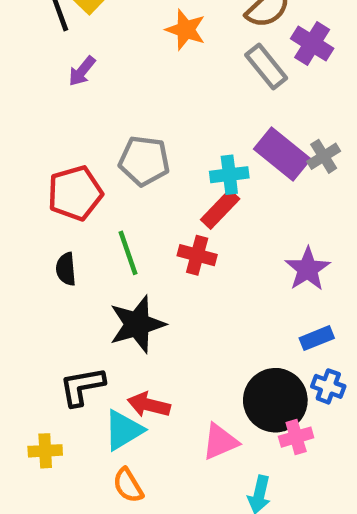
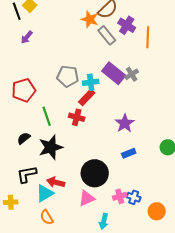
orange star: (186, 30) -> (90, 19), moved
gray pentagon: (144, 161) -> (68, 76), moved
black semicircle: (66, 269) -> (24, 138), moved, turned 56
blue cross: (328, 386) -> (134, 197), moved
black circle: (275, 400) -> (95, 173), moved

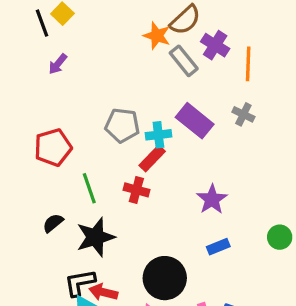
gray cross: (132, 74) -> (243, 114), moved, turned -32
black L-shape: (27, 174) -> (80, 283), moved

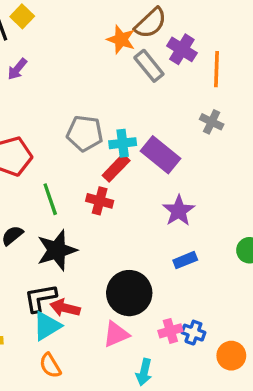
purple rectangle: (195, 121) -> (161, 155), moved

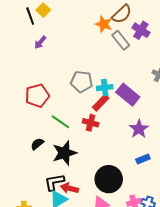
green line: (50, 199) -> (60, 122), turned -36

